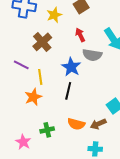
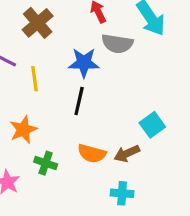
blue star: (71, 67) -> (84, 63), turned -30
orange star: (33, 97) -> (23, 130), moved
green cross: (47, 130) -> (46, 163), turned 32

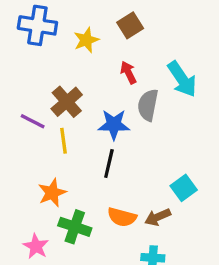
brown cross: (38, 23) -> (67, 102), moved
gray semicircle: (117, 44) -> (148, 105), turned 92
green cross: (46, 163) -> (75, 227), size x1.4

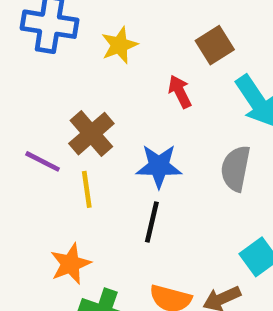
brown square: (130, 25) -> (215, 45), moved
gray semicircle: (148, 105) -> (236, 168), moved

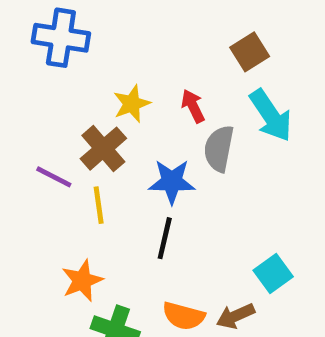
yellow star: (119, 45) -> (132, 104), moved
brown square: (215, 45) -> (250, 52), moved
gray semicircle: (236, 168) -> (219, 149), moved

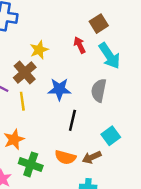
red arrow: (193, 106) -> (80, 45), moved
gray semicircle: (219, 149) -> (99, 90), moved
black line: (165, 238) -> (72, 120), moved

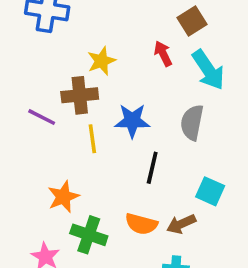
brown cross: (25, 73) -> (80, 95), turned 35
yellow line: (22, 101) -> (92, 139), moved
cyan square: (111, 136) -> (210, 191), turned -30

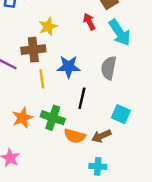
green cross: (89, 235) -> (53, 118), moved

